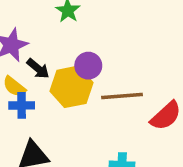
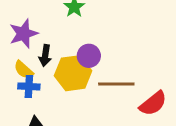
black arrow: (38, 69) -> (45, 56), turned 55

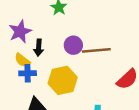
yellow hexagon: (73, 73) -> (63, 80), moved
brown line: (116, 84) -> (96, 50), moved

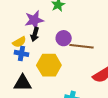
purple star: (20, 32) -> (34, 20), moved
yellow semicircle: (22, 60) -> (19, 42), turned -80

